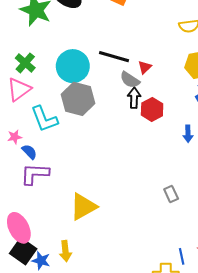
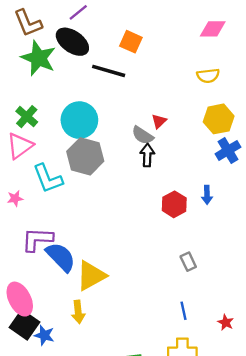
black line: (114, 57) -> (109, 71), moved
red hexagon: (152, 109) -> (174, 204), moved
blue semicircle: (29, 152) -> (61, 257), moved, size x1.8
yellow arrow: (65, 251) -> (78, 312), moved
blue line: (182, 256) -> (184, 311), moved

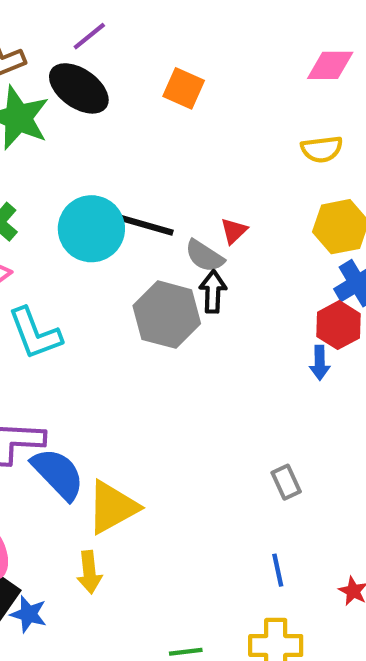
black line: (109, 71) -> (144, 225), moved
gray hexagon: (85, 156) -> (167, 315), moved
red hexagon: (174, 204) -> (339, 325), moved

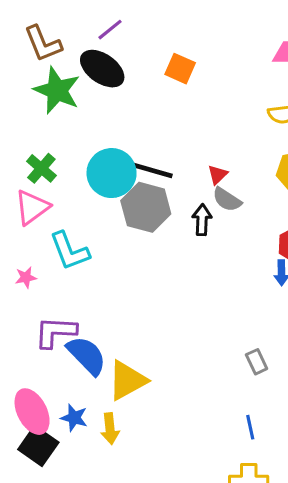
gray semicircle: (204, 256) -> (227, 200), moved
gray hexagon: (167, 315) -> (146, 207), moved
blue star: (29, 614) -> (74, 418), moved

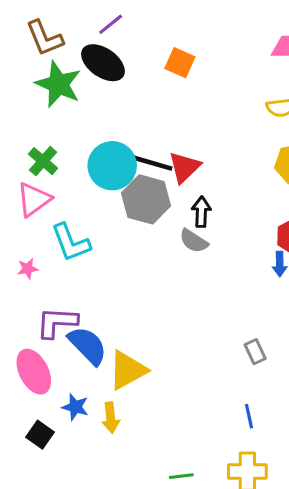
red triangle: (218, 175) -> (184, 167), moved, size x1.6
gray semicircle: (227, 200) -> (194, 241), moved
pink ellipse: (32, 412) -> (34, 372), moved
black square: (38, 446) -> (40, 435), size x0.7

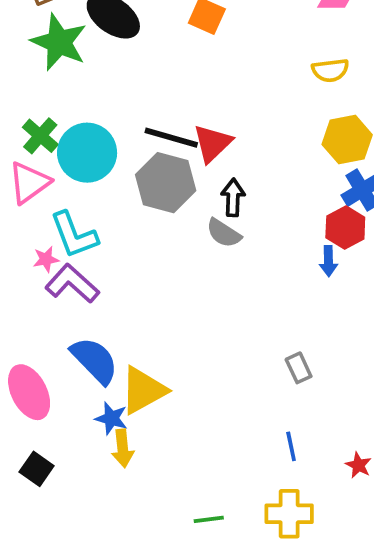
cyan circle: (112, 166) -> (87, 153), moved
pink star: (28, 269) -> (46, 259), moved
purple L-shape: (57, 322) -> (72, 284), moved, turned 39
blue star: (75, 407) -> (111, 418), moved

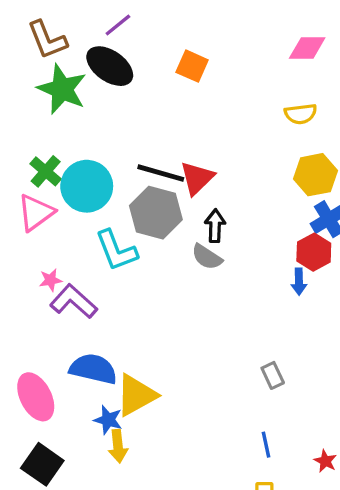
cyan L-shape: (74, 235) -> (116, 250), moved
blue semicircle: (95, 360) -> (93, 369), turned -33
black square: (37, 469) -> (42, 464), size x1.4

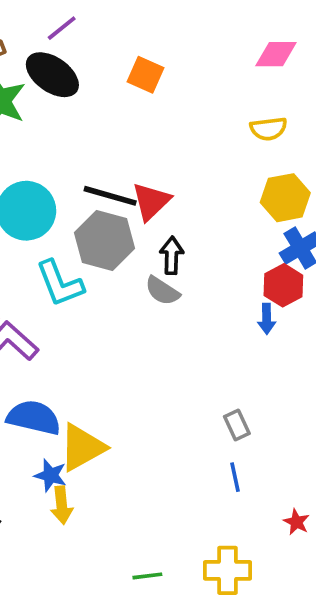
blue line: (266, 445) -> (235, 477), moved

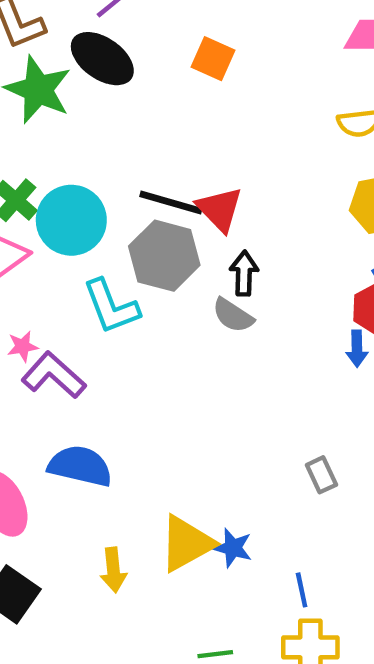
red triangle: (151, 201) -> (220, 209), turned -30
yellow triangle: (82, 447) -> (186, 543), moved
blue star: (51, 475) -> (233, 548), moved
blue line: (235, 477) -> (302, 590), moved

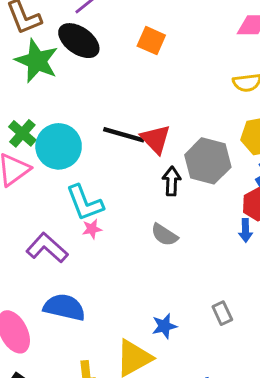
gray hexagon: (164, 256) -> (208, 161), moved
gray semicircle: (233, 315) -> (164, 235), moved
pink star: (23, 346) -> (92, 229), moved
blue star: (233, 548) -> (164, 326), moved, turned -30

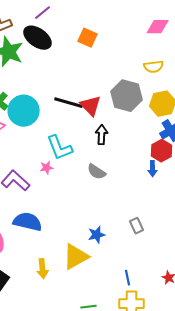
gray hexagon: (208, 161) -> (127, 96), moved
cyan L-shape: (85, 203) -> (60, 148), moved

